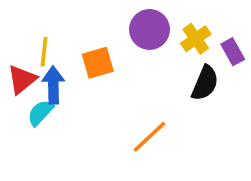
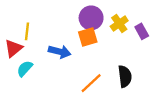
orange square: (98, 63) -> (88, 37), moved
black semicircle: (205, 83) -> (125, 76), moved, turned -30
blue arrow: (53, 85) -> (60, 52), moved, turned 105

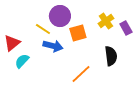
purple circle: (91, 18) -> (60, 16), moved
yellow line: (27, 31) -> (43, 29), moved, turned -63
black semicircle: (125, 76) -> (111, 56), moved

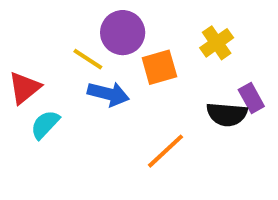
purple rectangle: (126, 28) -> (251, 98), moved
black semicircle: (111, 56) -> (227, 114), turned 102

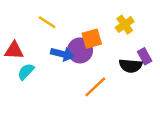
purple circle: (123, 33) -> (80, 50), moved
yellow line: (88, 59) -> (47, 22), moved
red triangle: (25, 88) -> (14, 50), turned 42

